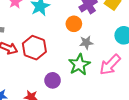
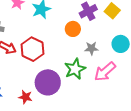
gray star: (86, 43) -> (91, 48), moved
purple circle: (53, 80) -> (48, 82), size x1.6

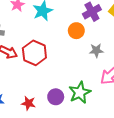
green star: (75, 69) -> (80, 92), moved
purple circle: (48, 82) -> (56, 97), moved, size x0.6

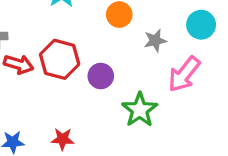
purple circle: (56, 97) -> (101, 76), moved

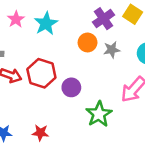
gray star: (155, 40) -> (112, 50), moved

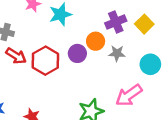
purple circle: (71, 87) -> (77, 53), moved

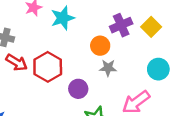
purple circle: (77, 53) -> (78, 89), moved
gray star: (117, 53) -> (108, 68), moved

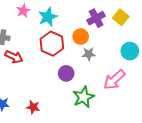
red hexagon: (48, 67) -> (52, 44), moved

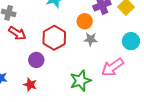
red hexagon: (52, 44) -> (54, 38), moved
purple circle: (66, 73) -> (36, 60), moved

